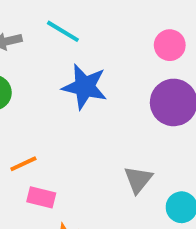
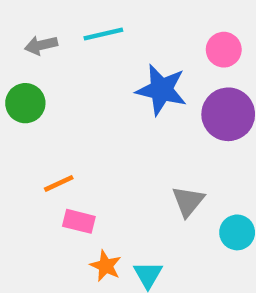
cyan line: (63, 31) -> (103, 34), turned -44
blue star: (85, 87) -> (161, 90), moved

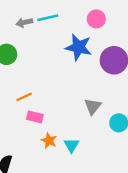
gray arrow: (41, 45) -> (24, 22), moved
pink circle: (224, 50) -> (96, 19), moved

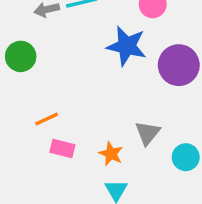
orange star: (49, 141) -> (111, 154), moved

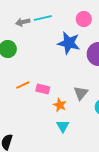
pink rectangle: (62, 149) -> (43, 89), moved

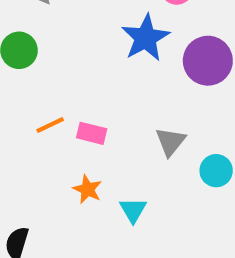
blue star: (69, 43) -> (146, 38), turned 30
orange star: (60, 105) -> (87, 189), moved

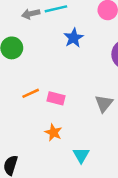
blue star: (146, 38) -> (74, 38), moved, size x0.7
cyan triangle: (133, 210) -> (81, 155), moved

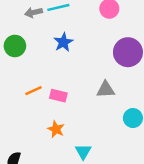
blue star: (74, 38) -> (63, 42), moved
gray triangle: (104, 103) -> (106, 89), moved, turned 48

